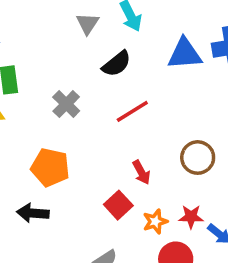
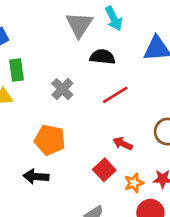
gray triangle: (88, 24) -> (79, 25), size x1.5
black semicircle: (117, 64) -> (103, 57), turned -135
red arrow: (141, 172) -> (123, 144), turned 144

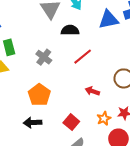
orange pentagon: (50, 140) -> (39, 95), turned 30
red square: (104, 170) -> (71, 122), moved

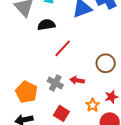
gray cross: (44, 57) -> (55, 83), moved

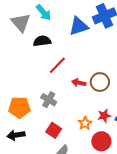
red arrow: (77, 80) -> (79, 83), moved
orange pentagon: (26, 92) -> (19, 107), turned -30

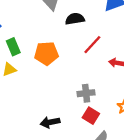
gray cross: (49, 100) -> (86, 93), moved, turned -35
orange pentagon: (19, 107) -> (46, 53), moved

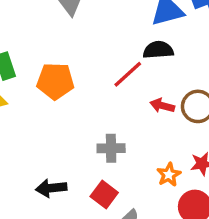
black semicircle: (75, 19) -> (158, 50), moved
red square: (91, 116) -> (104, 194), moved

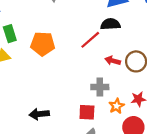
gray cross: (111, 148) -> (100, 87), moved
red square: (104, 194) -> (87, 112), moved, turned -35

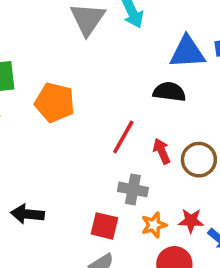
red line: (90, 40) -> (123, 137), moved, turned -30
red arrow: (113, 61) -> (162, 151), turned 40

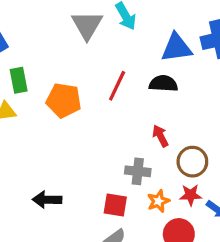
red line: (123, 137) -> (117, 86), moved
brown circle: (199, 160) -> (192, 162), moved

